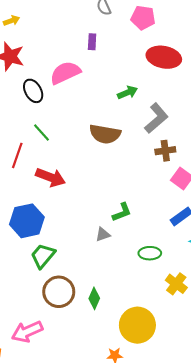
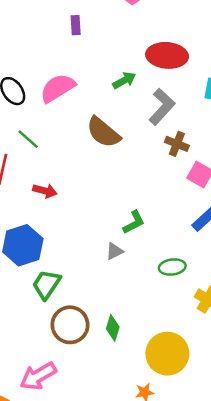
red ellipse: (164, 57) -> (167, 55), moved
pink semicircle: (65, 73) -> (58, 88), moved
brown semicircle: (105, 134) -> (103, 132), turned 36
brown cross: (165, 151) -> (177, 144), turned 36
red arrow: (51, 177) -> (45, 191), size x0.7

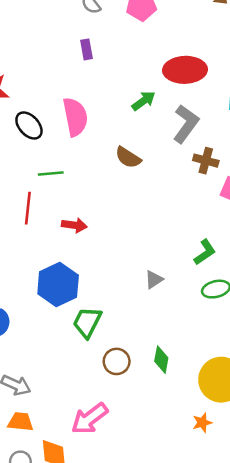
pink semicircle: (58, 88) -> (75, 117), turned 117
brown semicircle: (103, 132) -> (128, 157), size x0.7
green line: (28, 139) -> (51, 174), turned -40
green L-shape: (134, 222) -> (205, 252), moved
brown circle: (70, 325) -> (117, 361), size x0.7

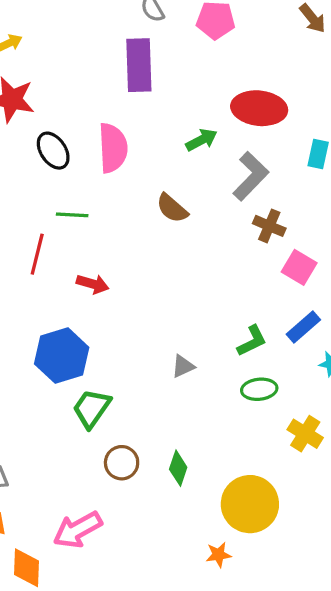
purple rectangle: (86, 49) -> (139, 65), size x2.0

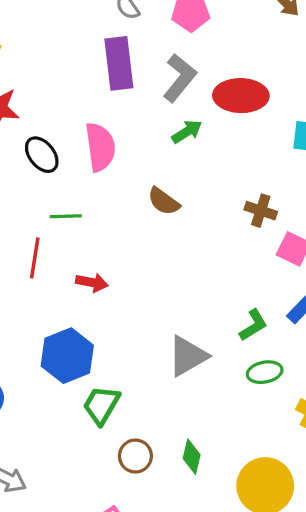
gray L-shape: (251, 176) -> (180, 78), moved
gray triangle: (183, 366) -> (188, 356), size x1.8

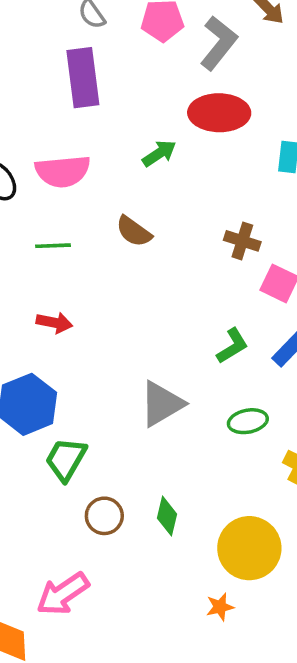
gray L-shape: (180, 78) -> (219, 43), moved
pink semicircle: (100, 147) -> (63, 171), turned 93
green line: (66, 216) -> (53, 246), moved
green L-shape: (253, 325) -> (232, 346), moved

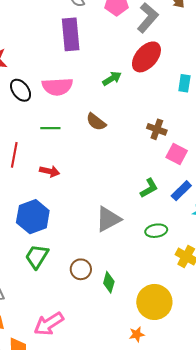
red ellipse: (219, 113) -> (146, 57), turned -52
green trapezoid: (66, 459) -> (37, 256), moved
brown circle: (104, 516) -> (81, 269), moved

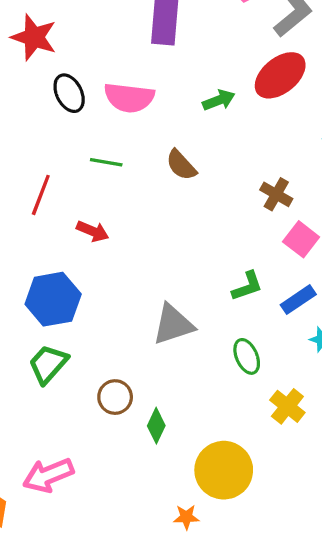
green ellipse: (156, 231) -> (247, 356), turned 65

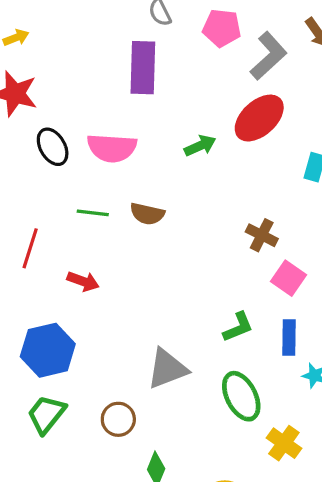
brown semicircle: (181, 165) -> (147, 214), moved, turned -32
blue rectangle: (298, 300) -> (289, 338), turned -52
green ellipse: (247, 356) -> (241, 396), size x1.4
brown circle: (115, 397) -> (118, 419), moved

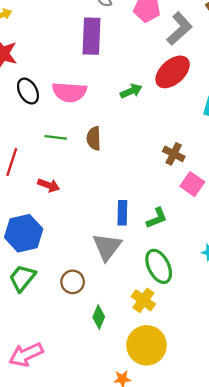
brown semicircle: (147, 214) -> (94, 138), turned 75
blue rectangle: (289, 338) -> (122, 213), moved
gray triangle: (167, 369) -> (107, 247), turned -32
yellow cross: (284, 443) -> (143, 300), moved

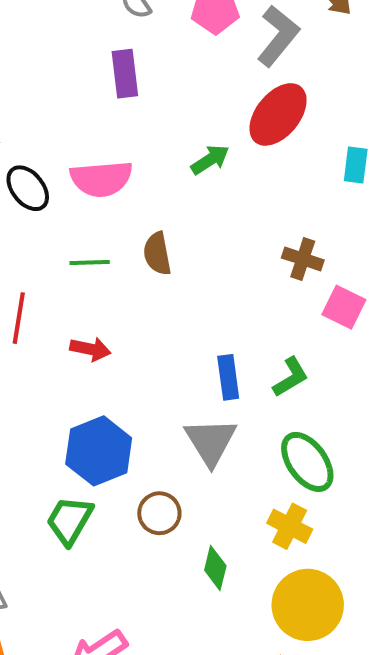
purple rectangle: (91, 36) -> (125, 74), size x0.7
blue hexagon: (24, 233) -> (99, 451), moved

